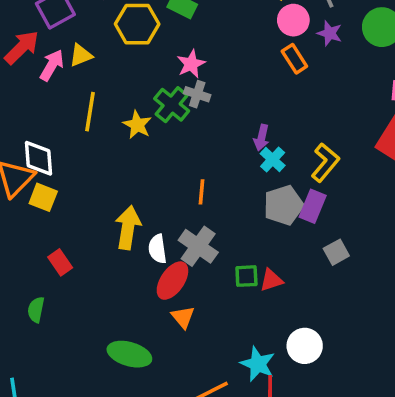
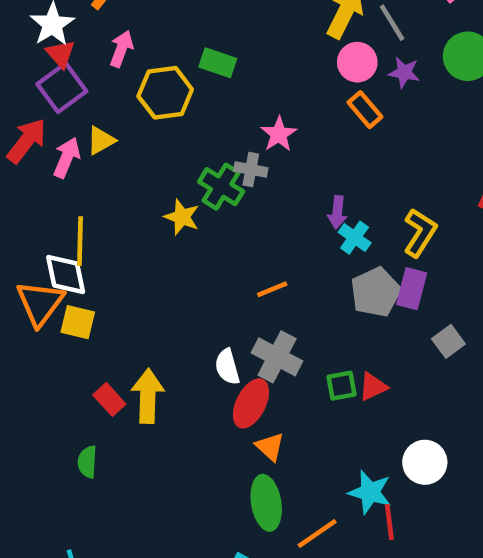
pink star: (191, 64) -> (279, 134), moved
yellow line: (90, 112) -> (80, 241), moved
orange line: (201, 192) -> (272, 289), turned 70
yellow arrow: (128, 228) -> (148, 396), moved
green ellipse: (129, 354) -> (266, 503), moved, turned 72

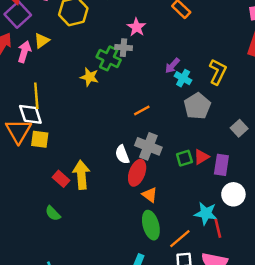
purple arrow: (337, 212) -> (172, 66), turned 42
purple rectangle: (412, 289) -> (221, 165), moved
green semicircle: (87, 462) -> (53, 213), turned -42

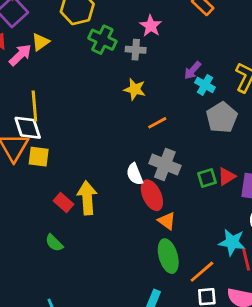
pink arrow: (24, 52) -> (20, 55), turned 30
green cross: (109, 58) -> (102, 40), moved
yellow star: (89, 77) -> (135, 89), moved
red ellipse: (137, 173) -> (152, 195), turned -45

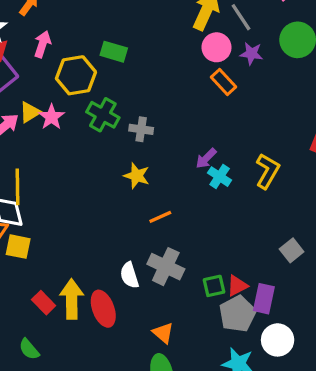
pink star: (151, 26) -> (52, 117), moved
gray pentagon: (222, 117) -> (238, 314), moved
red ellipse: (152, 195) -> (103, 309), moved

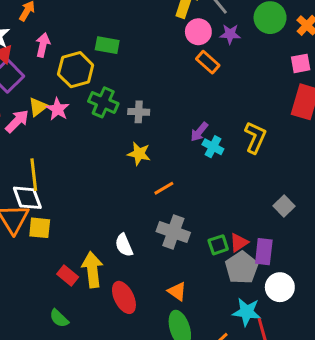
white semicircle: (129, 275) -> (124, 245), moved
red ellipse: (103, 309) -> (124, 297), moved

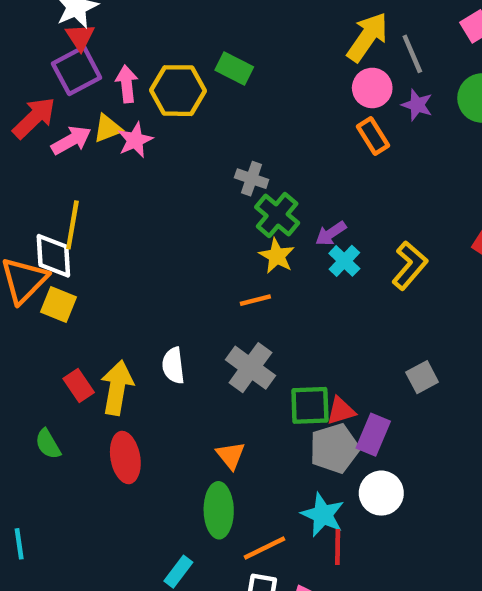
pink arrow: (43, 45) -> (127, 84), moved, turned -35
green cross: (103, 102) -> (277, 215), moved
yellow star: (139, 154) -> (277, 256), moved
green square: (218, 245) -> (310, 405), size x1.4
red ellipse: (124, 297) -> (125, 458), moved

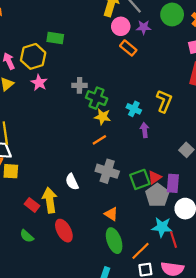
pink star: (135, 140) -> (39, 83), moved
purple arrow: (331, 233) -> (145, 130), moved, turned 136

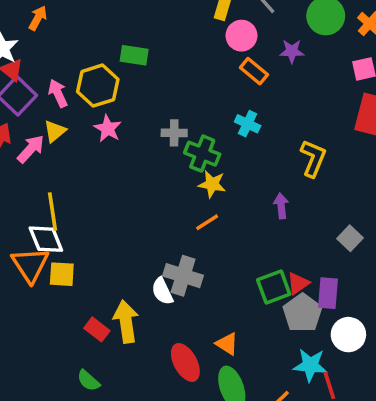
purple star: (144, 27) -> (292, 51), moved
cyan cross: (134, 109) -> (248, 124), moved
gray cross: (107, 171) -> (183, 276), moved
red ellipse: (64, 231) -> (185, 362), moved

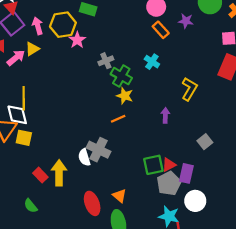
pink star: (108, 129) -> (77, 40), moved
gray cross: (174, 133) -> (106, 61), turned -32

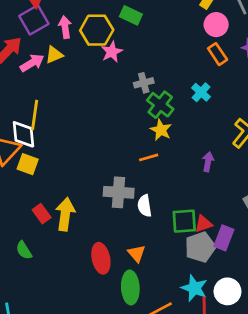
gray cross: (98, 150) -> (119, 192), turned -30
white semicircle: (84, 157) -> (145, 206), moved
white circle: (195, 201) -> (227, 291), moved

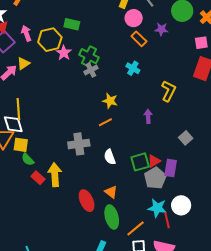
pink arrow: (65, 27) -> (26, 33), moved
green cross: (160, 105) -> (89, 56), moved
gray cross: (119, 192) -> (79, 144), moved
green semicircle: (24, 250) -> (28, 159), moved

